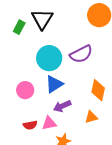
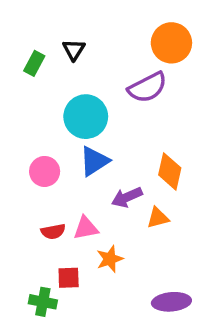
black triangle: (42, 19) -> (74, 50), size x0.6
purple semicircle: (81, 54) -> (147, 87), moved
purple arrow: (62, 106) -> (127, 197), moved

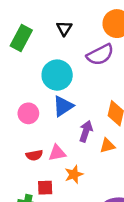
black triangle: (74, 50) -> (64, 28), moved
green rectangle: (34, 63) -> (21, 38), size x1.5
purple arrow: (127, 197) -> (86, 131), turned 132

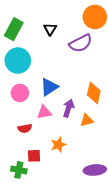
black triangle: (64, 28) -> (50, 29), moved
cyan circle: (57, 75) -> (18, 61), moved
pink triangle: (57, 153) -> (44, 112), moved

